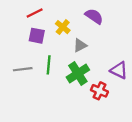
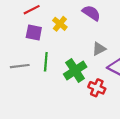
gray triangle: (80, 45) -> (99, 49), moved

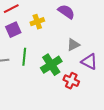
yellow cross: (60, 24) -> (37, 22), turned 32
purple square: (34, 32) -> (13, 30), turned -35

